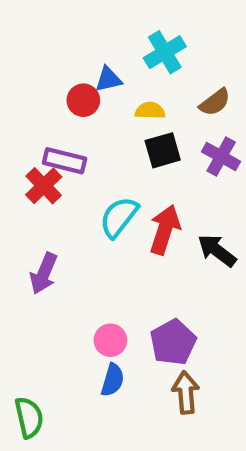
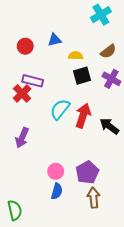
cyan cross: (165, 52) -> (101, 15), moved
red circle: (83, 100) -> (25, 46), moved

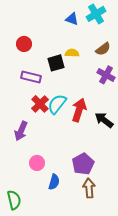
blue triangle: (55, 40) -> (72, 19), moved, turned 32
black square: (82, 76) -> (56, 63), moved
red cross: (22, 93) -> (40, 104), moved
pink circle: (56, 171) -> (37, 163), moved

